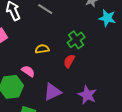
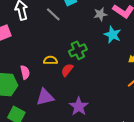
yellow semicircle: (42, 49) -> (50, 60), moved
pink semicircle: (28, 71) -> (25, 72), turned 32

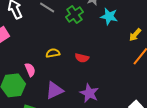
green cross: (78, 50) -> (74, 15), moved
red semicircle: (67, 70) -> (82, 58), moved, turned -104

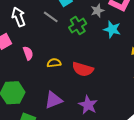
red semicircle: (82, 58) -> (83, 69), size x1.5
pink semicircle: (30, 70) -> (28, 53), moved

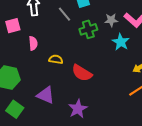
purple triangle: (53, 100) -> (46, 95), turned 30

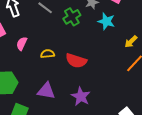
pink semicircle: (33, 43) -> (22, 44), turned -136

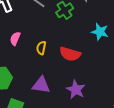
cyan star: (106, 21) -> (100, 32), moved
yellow semicircle: (48, 54) -> (41, 48), turned -72

